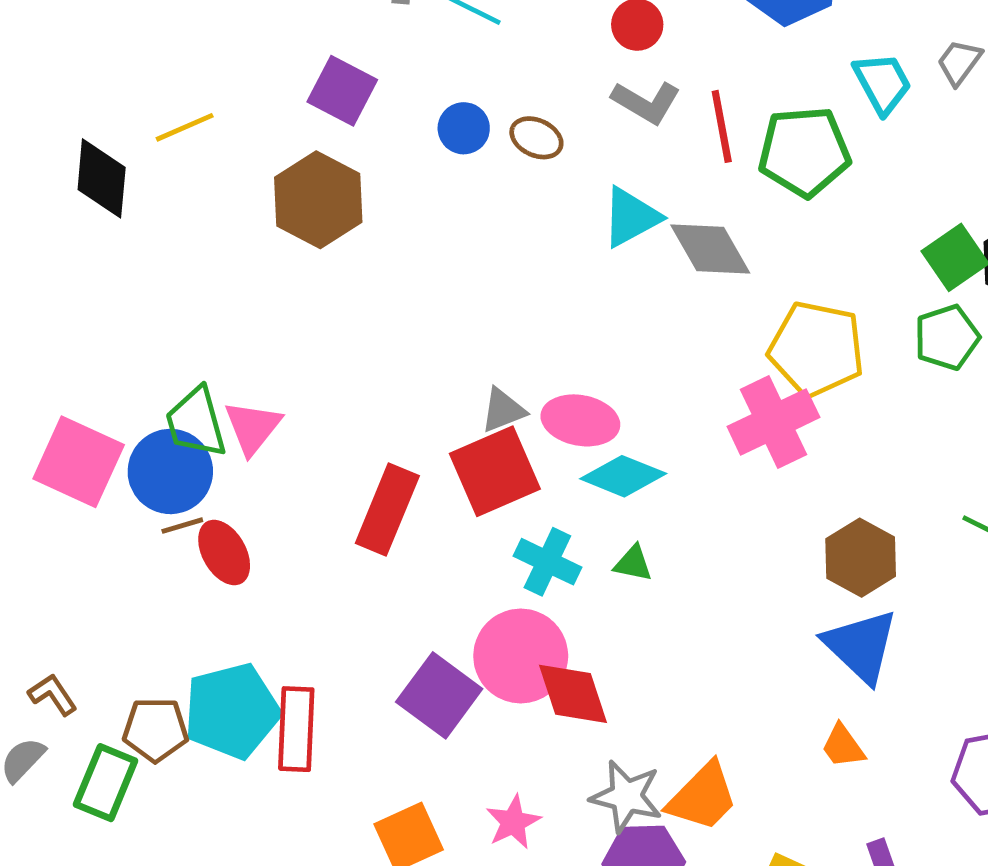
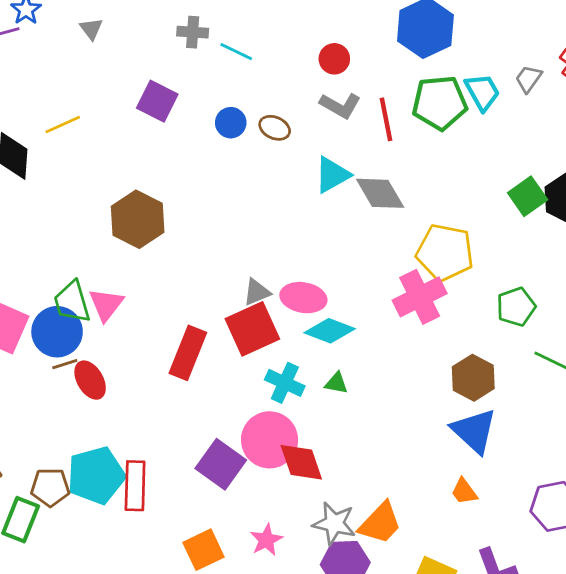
green pentagon: (804, 152) -> (440, 103), moved
brown hexagon: (318, 200) -> (138, 219), moved
green pentagon: (947, 337) -> (516, 307), moved

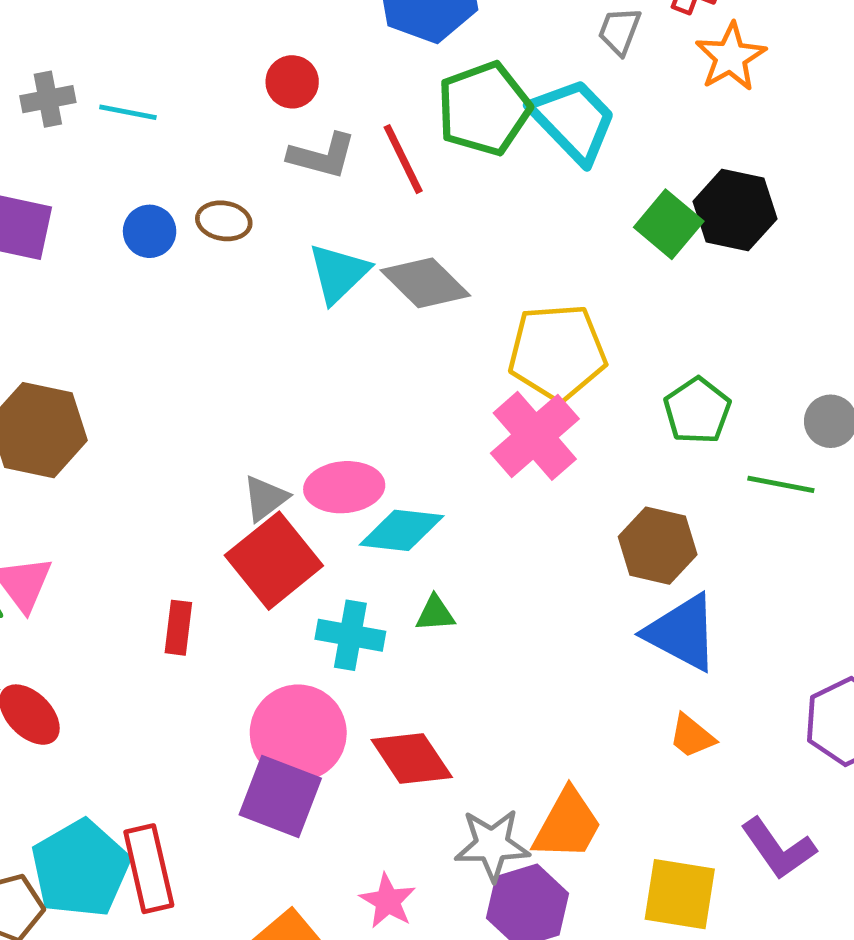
cyan trapezoid: (482, 92) -> (573, 120), moved, size x1.4
red rectangle: (188, 353) -> (178, 628), size x0.6
pink circle: (269, 440) -> (298, 733), moved

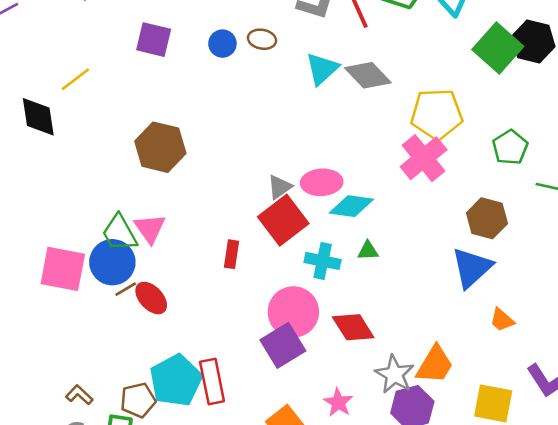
green square: (669, 224) -> (498, 48), size x1.4
blue triangle: (682, 633) -> (472, 268), moved, turned 48
purple square: (280, 796) -> (283, 345), turned 36
gray star: (492, 845) -> (394, 374), turned 30

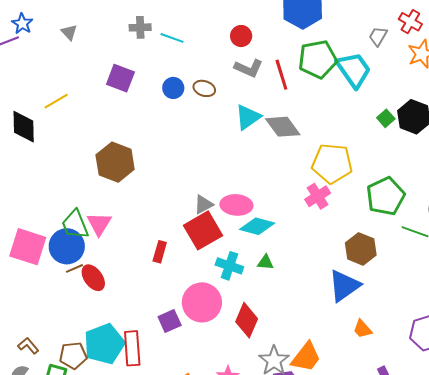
green square: (498, 48) -> (386, 118), size x0.5
green pentagon: (510, 147) -> (386, 196), size x1.4
pink cross: (424, 158) -> (318, 196), size x0.7
red diamond: (353, 327) -> (247, 320), turned 48
purple square: (283, 345) -> (170, 321), moved, size x0.7

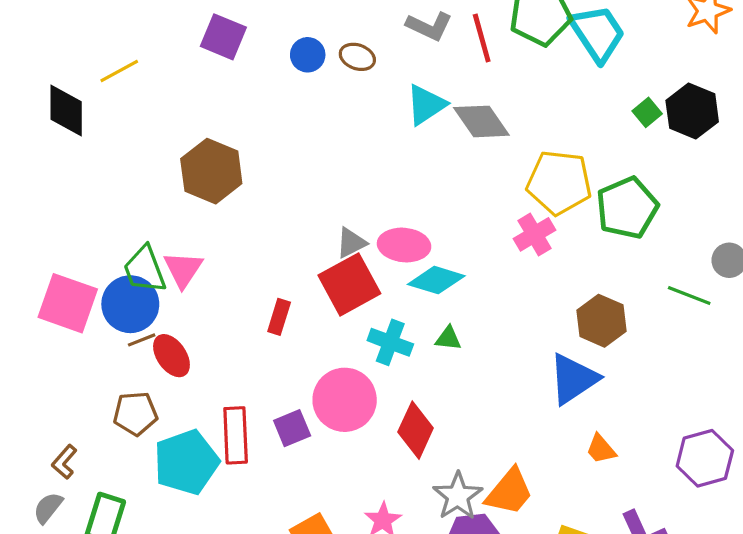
green pentagon: (386, 196) -> (627, 208), moved
brown L-shape: (28, 346) -> (64, 462), turned -100
red rectangle: (132, 348) -> (236, 435), moved
brown pentagon: (73, 355) -> (135, 414), moved

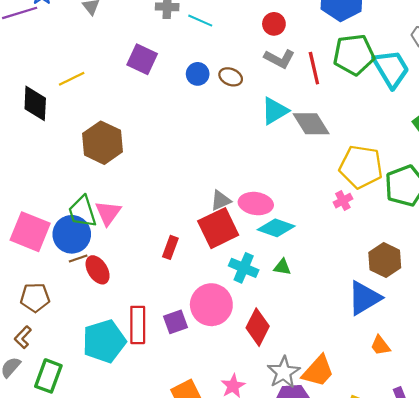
brown hexagon: (211, 171) -> (102, 143), moved
pink cross: (534, 234) -> (343, 201), size x0.7
brown pentagon: (135, 414) -> (35, 298), moved

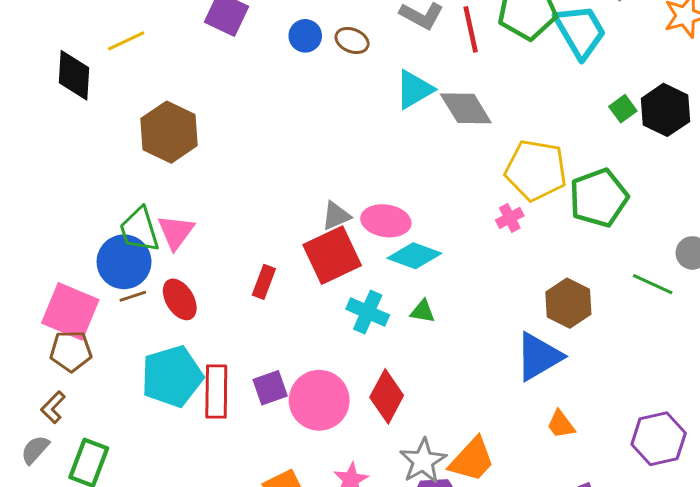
pink square: (30, 232) -> (70, 311), moved
red ellipse: (98, 270) -> (180, 299), moved
pink circle: (211, 305) -> (319, 400), moved
cyan pentagon: (104, 341) -> (172, 376), moved

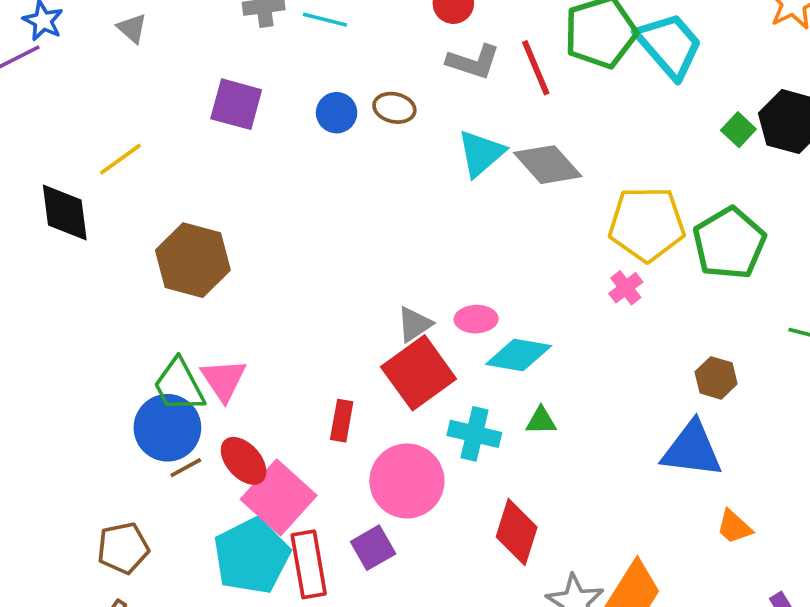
pink ellipse: (386, 221) -> (476, 319), size x0.7
brown hexagon: (568, 303) -> (716, 378), size x0.7
pink square: (70, 311) -> (279, 497), moved, turned 30
blue triangle: (539, 357) -> (692, 450), turned 48
pink circle: (319, 400) -> (407, 481), moved

